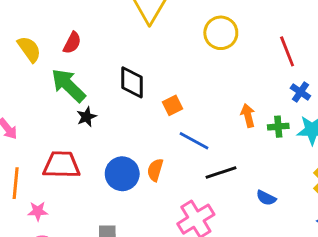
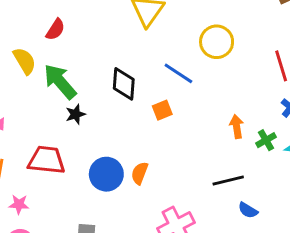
red semicircle: (72, 43) -> (55, 29), moved
yellow semicircle: (29, 49) -> (25, 61), moved
green cross: (278, 127) -> (266, 140), turned -30
blue line: (194, 141) -> (178, 73), moved
black line: (221, 173) -> (228, 180), moved

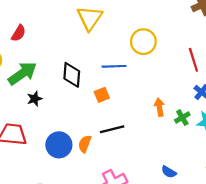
blue line: (178, 73) -> (114, 66), turned -35
green arrow: (60, 81) -> (22, 73), turned 96
black line: (228, 180) -> (112, 129), moved

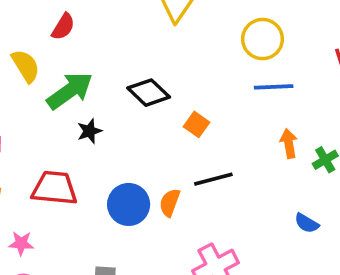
blue line: (114, 66) -> (274, 87), moved
black diamond: (72, 75) -> (149, 93), turned -50
orange square: (102, 95) -> (197, 124), turned -32
blue semicircle: (169, 172) -> (307, 223), moved

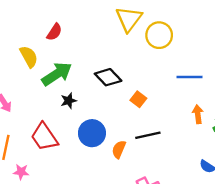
yellow circle: (263, 39) -> (159, 35), moved
red trapezoid: (54, 188) -> (44, 137), turned -132
blue circle: (129, 204) -> (92, 133), moved

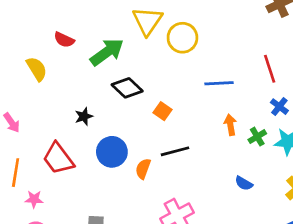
red semicircle: (54, 32) -> (64, 40), turned 84
green arrow: (57, 74) -> (107, 52), moved

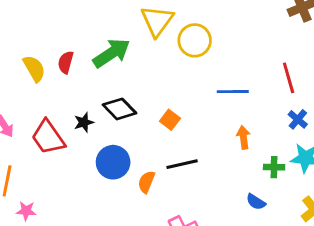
red semicircle: (64, 40) -> (66, 62), moved, turned 78
black diamond: (127, 88) -> (120, 109), moved
green cross: (257, 137) -> (274, 167), moved, turned 30
red trapezoid: (58, 159) -> (48, 137), moved

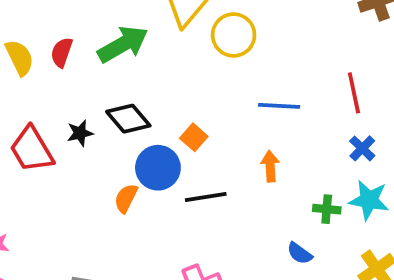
orange arrow: (243, 137) -> (270, 166), moved
blue circle: (113, 162) -> (158, 168), moved
orange semicircle: (146, 182) -> (126, 198), moved

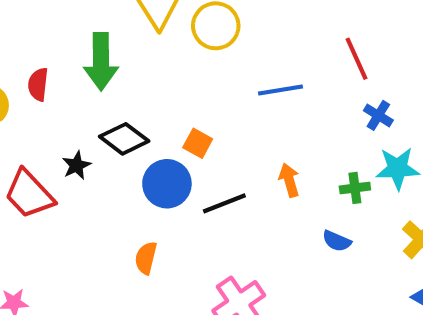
green arrow: (123, 44) -> (101, 61), turned 132
orange arrow: (270, 166) -> (289, 180), moved
orange semicircle: (126, 198) -> (146, 258), moved

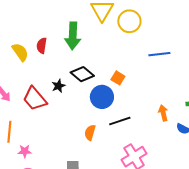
orange arrow: (289, 180) -> (163, 113), moved
black line: (224, 203) -> (120, 121), moved

